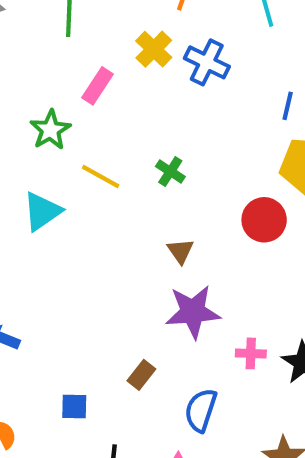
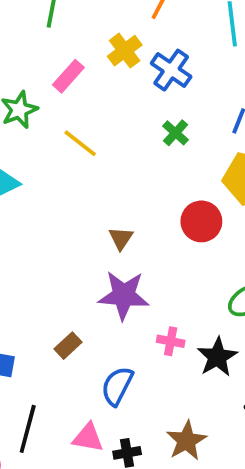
green cross: (170, 171) -> (176, 133), moved
yellow line: (101, 176) -> (80, 143), moved

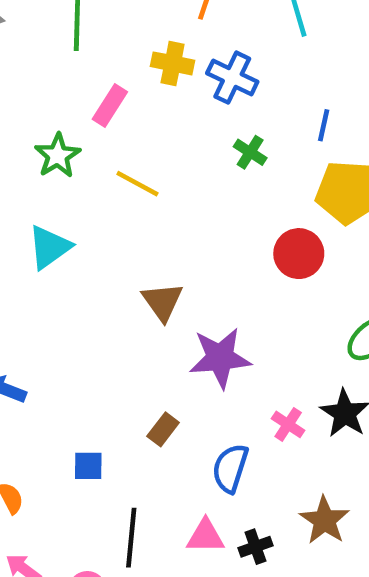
yellow cross: (125, 51) -> (173, 63), turned -32
brown triangle: (121, 238) -> (163, 302), moved, size x1.4
pink cross: (171, 341) -> (288, 424), moved, turned 32

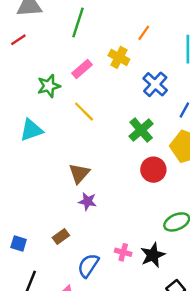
blue cross: (232, 78) -> (155, 84), moved
green cross: (250, 152) -> (141, 130), moved, size x1.5
purple star: (220, 358) -> (87, 201), moved, size x0.6
pink cross: (288, 424) -> (123, 252), turned -35

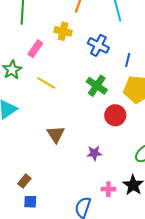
purple star: (87, 201) -> (94, 153), moved
brown rectangle: (61, 236) -> (24, 181), moved
blue square: (19, 244) -> (30, 202), moved

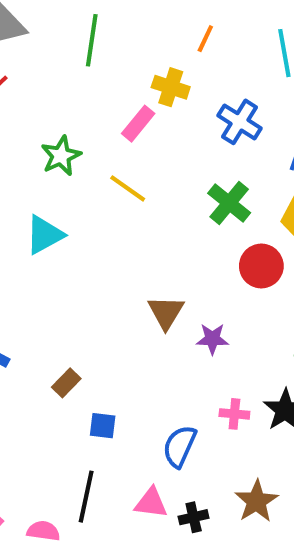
pink rectangle: (35, 49) -> (138, 124), moved
brown triangle: (56, 134) -> (166, 312), moved
blue square: (30, 202) -> (103, 426), moved

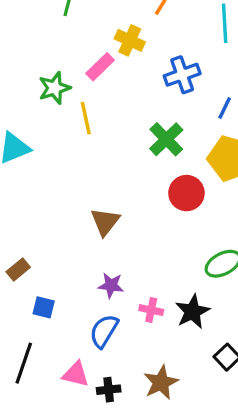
blue cross: (240, 122) -> (182, 75), turned 32
green star: (61, 156) -> (54, 88), moved
yellow line: (128, 188) -> (86, 118), turned 36
purple star: (212, 339) -> (111, 285), moved

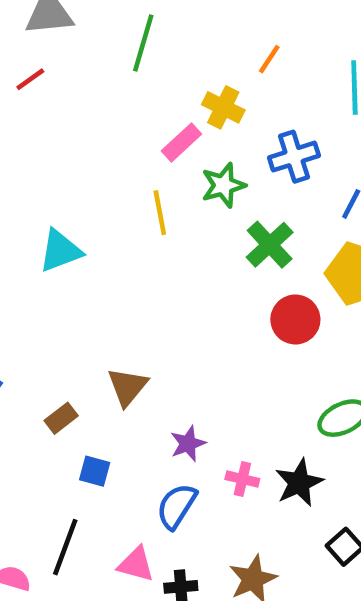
green star: (54, 88) -> (223, 185), moved
brown triangle: (105, 222) -> (128, 387), moved
purple star: (111, 285) -> (188, 444), turned -30

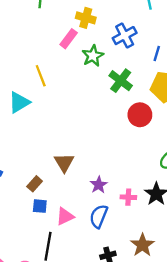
yellow line: (160, 213) -> (41, 76), moved
blue square: (95, 471) -> (40, 206), moved
pink triangle: (136, 564) -> (65, 216), moved, turned -30

